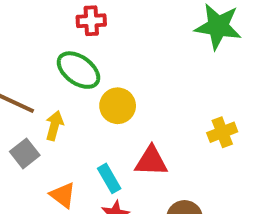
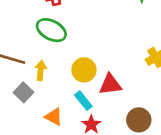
yellow circle: (118, 106) -> (84, 70), moved

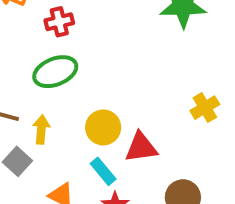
green ellipse: (51, 30) -> (55, 72), turned -48

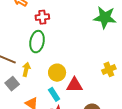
green ellipse: (55, 72) -> (37, 42), turned -65

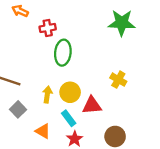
green ellipse: (37, 42) -> (63, 53), moved
yellow arrow: (26, 69) -> (47, 95), moved
yellow cross: (109, 69) -> (118, 80), moved, turned -32

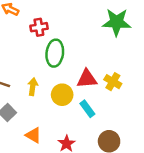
yellow arrow: (47, 95) -> (33, 87), moved
red triangle: (92, 105) -> (87, 79), moved
cyan rectangle: (69, 118) -> (87, 109), moved

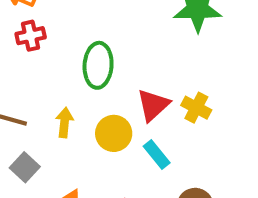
red cross: (39, 27) -> (31, 36), moved
red triangle: (87, 79) -> (153, 105), turned -35

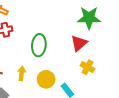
red triangle: (153, 105) -> (79, 43), moved

